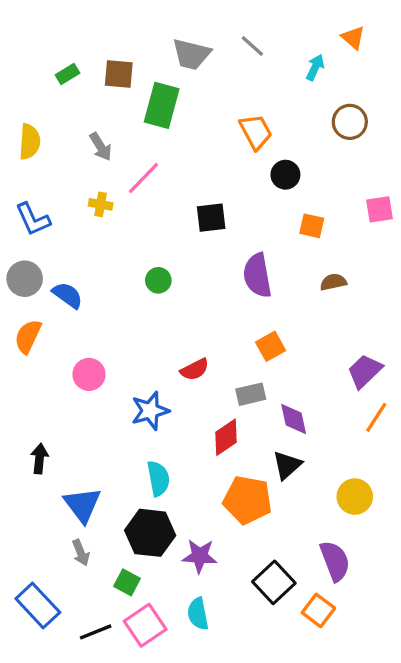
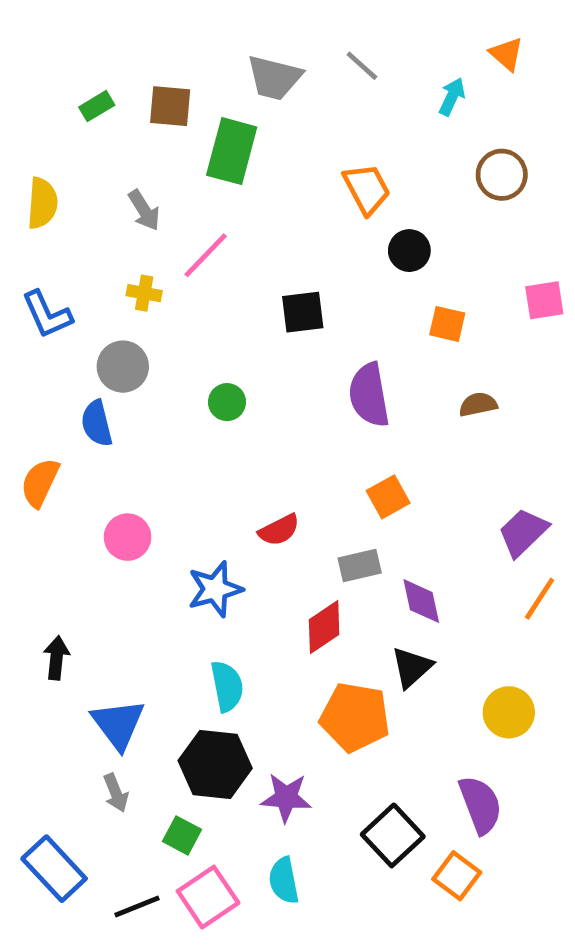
gray circle: (25, 279) -> (123, 367), moved
blue semicircle: (68, 295) -> (97, 423), turned -140

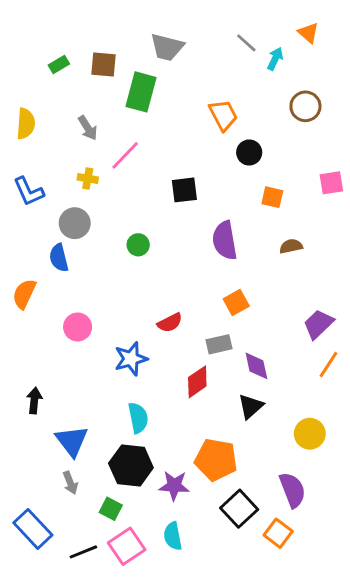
gray line: (362, 66) -> (246, 43), moved
orange pentagon: (355, 717) -> (216, 460), moved

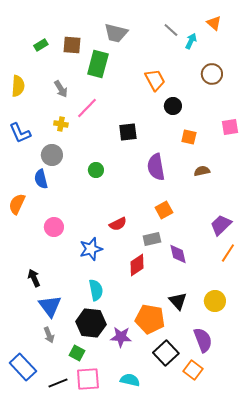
black arrow: (34, 401) -> (34, 278), moved, turned -30
black triangle: (251, 406) -> (178, 301), moved, turned -30
cyan semicircle: (173, 536) -> (130, 380), moved, turned 114
pink square: (127, 546) -> (88, 379), turned 30

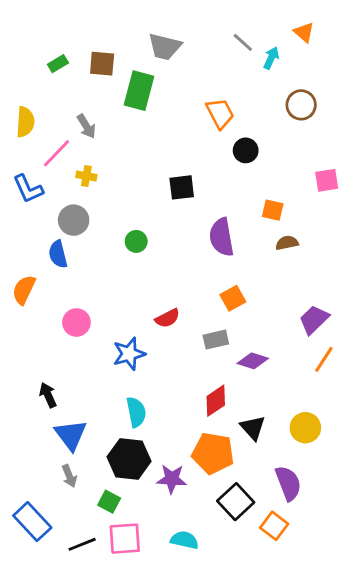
pink line: (87, 108) -> (57, 153), moved
orange square: (189, 137) -> (273, 210), moved
purple diamond: (178, 254) -> (253, 361), turned -60
red diamond: (137, 265) -> (216, 401), moved

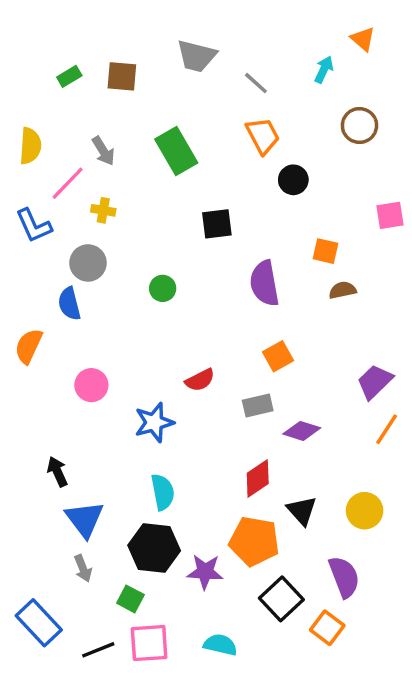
gray line: (243, 42) -> (256, 83), moved
green rectangle: (139, 91) -> (176, 151), moved, turned -45

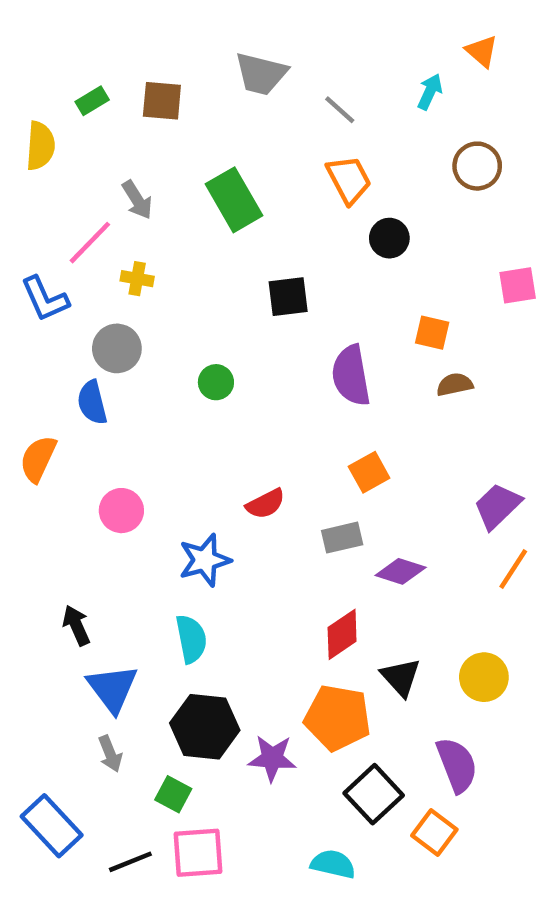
yellow semicircle: (30, 146) -> (40, 146), moved
cyan semicircle: (163, 492) -> (191, 639), moved
cyan semicircle: (220, 645) -> (333, 864), moved

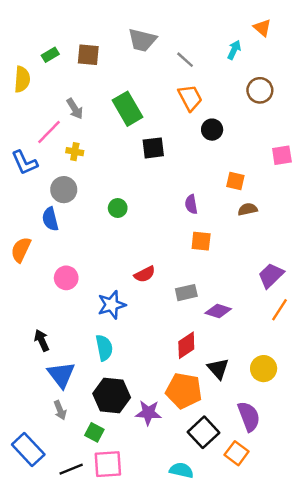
black square: (288, 297) -> (153, 148), moved
purple semicircle: (351, 375) -> (191, 204), size x0.6
orange square: (369, 472) -> (201, 241), moved, turned 35

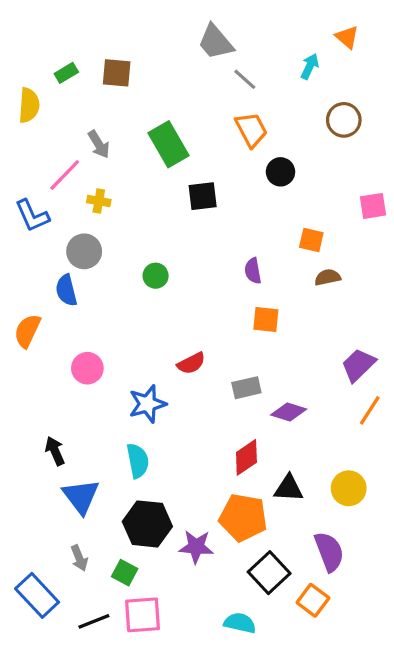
gray trapezoid: (142, 40) -> (216, 42), moved, turned 36
black triangle: (218, 369) -> (289, 488), turned -45
gray arrow: (60, 410) -> (79, 558), moved

